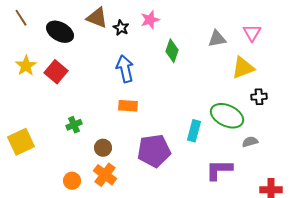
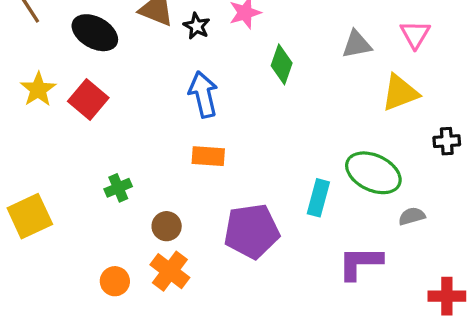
black cross: (259, 97) -> (447, 141), moved

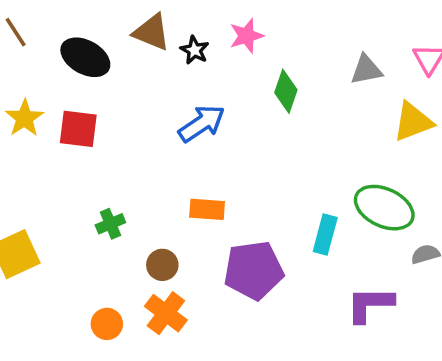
blue arrow: (203, 94) -> (202, 123), turned 69
red square: (88, 99) -> (78, 129), turned -33
orange rectangle: (208, 156) -> (207, 209), moved

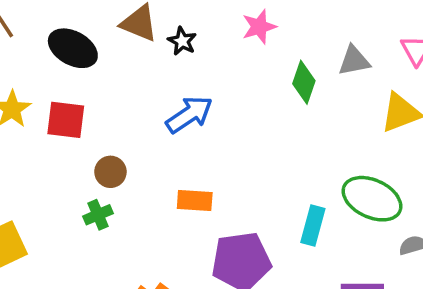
pink star: (246, 36) -> (259, 27), moved
green diamond: (286, 91) -> (304, 82), moved
brown circle: (162, 265) -> (110, 172), moved

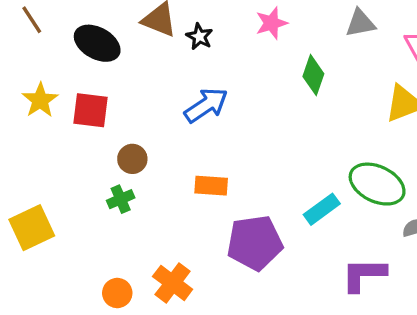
gray triangle: (354, 61) -> (360, 23), moved
cyan rectangle: (313, 226) -> (322, 209), turned 39

